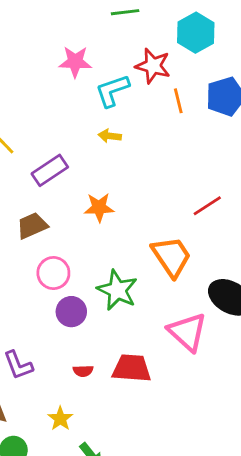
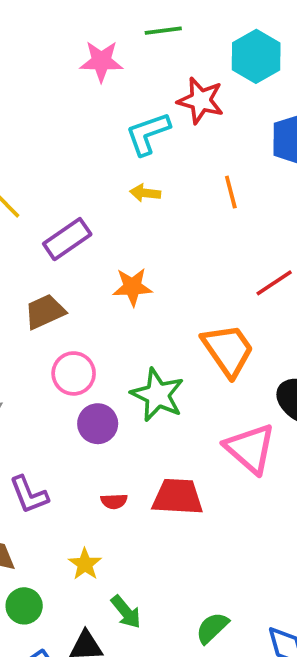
pink star: (75, 62) -> (101, 61), moved
orange line: (178, 101) -> (231, 192), moved

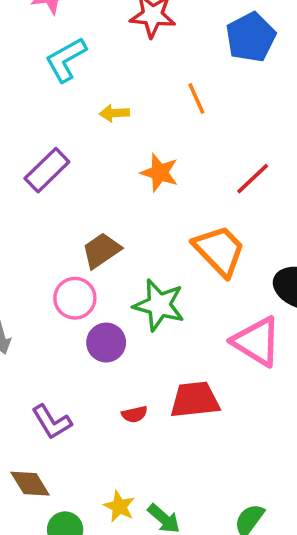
cyan L-shape: (148, 134) -> (66, 60), moved
orange star: (132, 287) -> (160, 173), moved, turned 30
brown trapezoid: (45, 312) -> (101, 250), moved
yellow star: (85, 564) -> (119, 506), moved

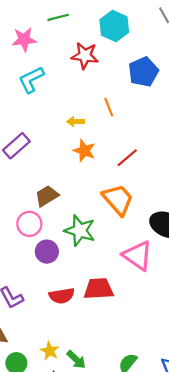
yellow arrow: (114, 113) -> (75, 122), moved
red line: (253, 179) -> (127, 158), moved
red semicircle: (134, 414) -> (62, 296), size x1.6

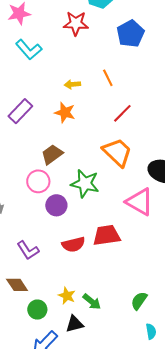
cyan L-shape: (31, 80) -> (29, 50), turned -100
orange line: (109, 107) -> (108, 78), moved
orange star: (84, 151) -> (65, 113), moved

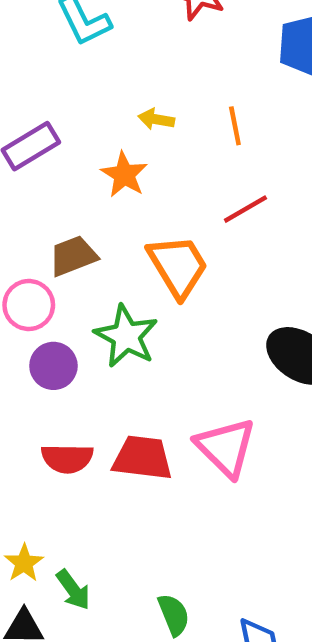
orange trapezoid: (117, 152) -> (178, 266), moved
pink triangle: (140, 202) -> (226, 447), moved
green semicircle: (139, 301) -> (174, 615), turned 108

